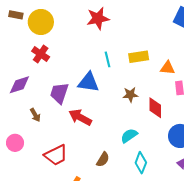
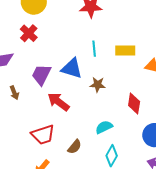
brown star: (130, 95) -> (98, 85), moved
red trapezoid: (56, 155) -> (43, 135), moved

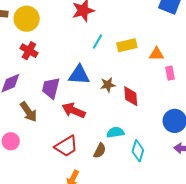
cyan line: (94, 49) -> (97, 41), moved, turned 49
brown arrow: (14, 93) -> (29, 112), size x1.5
red diamond: (134, 104) -> (131, 96), moved
cyan semicircle: (104, 127) -> (115, 132), moved, turned 30

